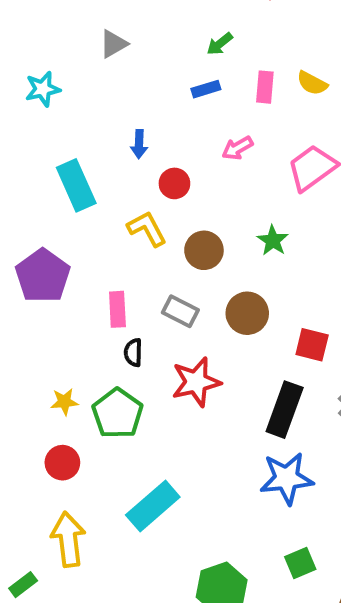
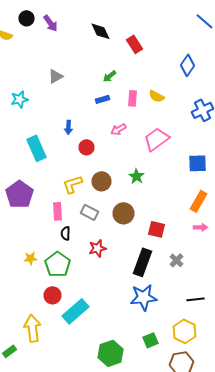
yellow L-shape: (147, 229) -> (72, 184), moved, turned -80
red star: (196, 382) -> (98, 248), size x0.7
red circle: (62, 463) -> (52, 295), moved

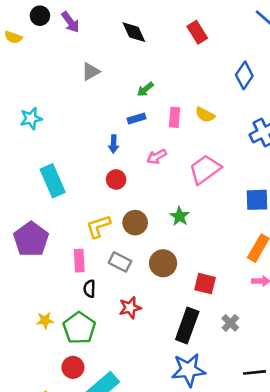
red rectangle: (134, 44) -> (197, 32), moved
gray triangle: (56, 76) -> (91, 72), moved
blue arrow: (68, 127) -> (114, 144), moved

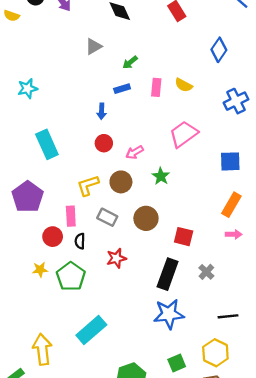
gray triangle: (91, 72) -> (94, 46), moved
pink arrow: (157, 157) -> (135, 152), moved
red circle: (73, 367) -> (53, 237), moved

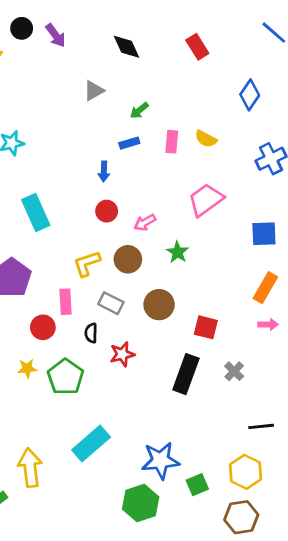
black semicircle: (80, 241) -> (91, 333), moved
blue star: (169, 314) -> (160, 460), moved

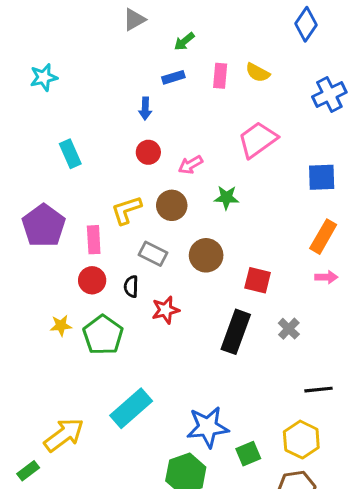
cyan rectangle: (36, 213) -> (70, 154), size x0.7
green star: (177, 252) -> (226, 198), turned -30
pink rectangle: (66, 302) -> (94, 240), moved
red circle: (43, 327) -> (92, 280), moved
yellow arrow: (30, 468) -> (64, 435), turned 60

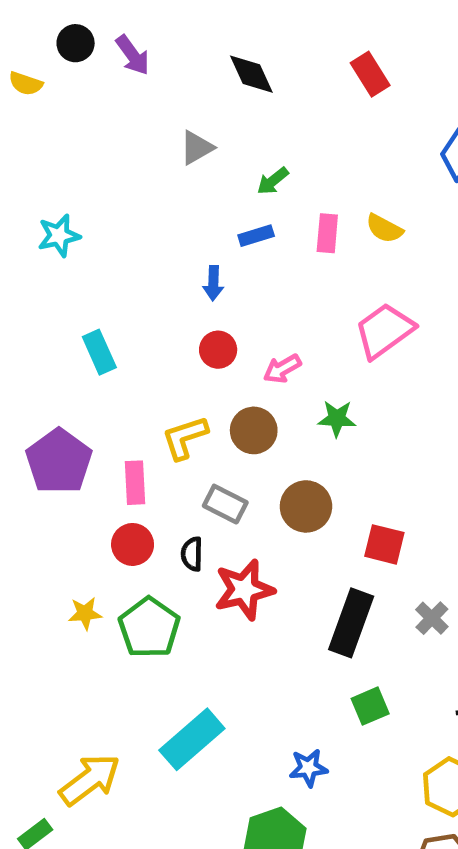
red star: (165, 310) -> (244, 590), size x1.4
blue star: (208, 427) -> (308, 768), size x0.6
green square: (248, 454) -> (370, 706), moved

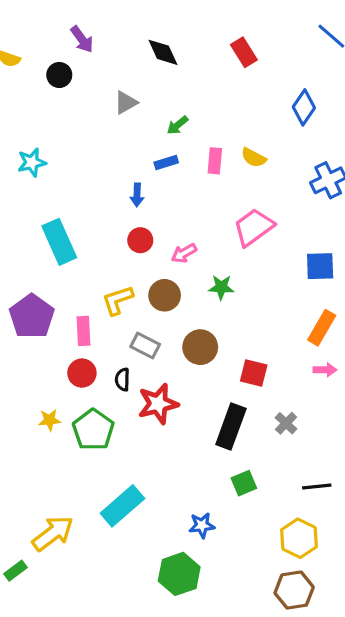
black circle: (76, 43) -> (59, 75), moved
cyan rectangle: (99, 352) -> (59, 242), size x1.5

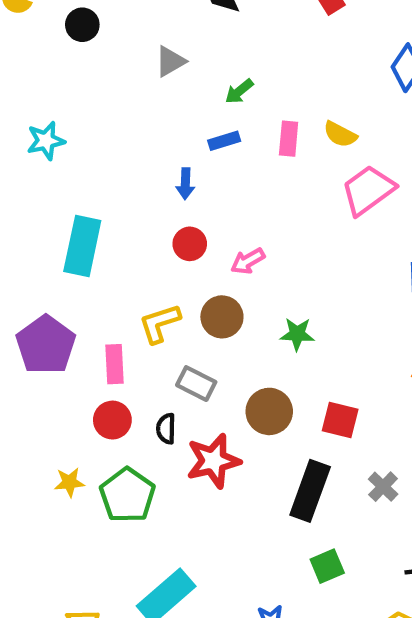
pink trapezoid: (254, 227) -> (368, 190), moved
cyan rectangle: (59, 242) -> (82, 246), turned 36
green star: (221, 287) -> (297, 334), moved
brown circle: (200, 347) -> (269, 411), moved

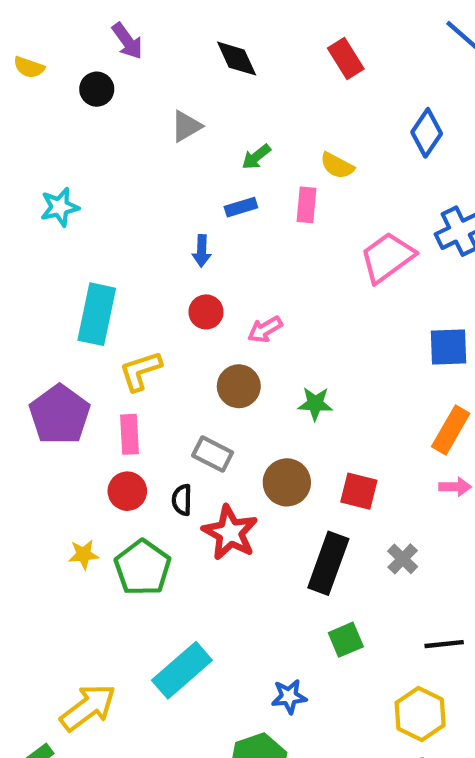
yellow semicircle: (340, 134) -> (337, 166), moved
yellow L-shape: (160, 323) -> (140, 371), moved
red star: (213, 461) -> (230, 533), turned -30

